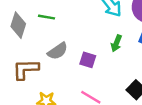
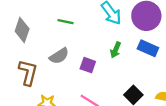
green line: (47, 17) -> (65, 22), moved
brown L-shape: (26, 69) -> (28, 73), turned 104

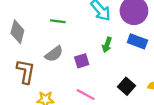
purple square: (88, 65) -> (82, 61), turned -32

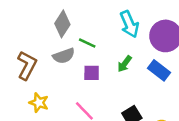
green line: (58, 21) -> (87, 43), moved
gray diamond: (17, 32) -> (62, 24), moved

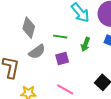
green line: (87, 43) -> (60, 37), moved

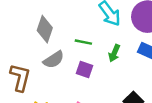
purple square: (62, 58) -> (84, 69), turned 32

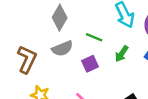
purple square: (84, 69) -> (90, 64), turned 35

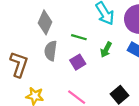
gray semicircle: (62, 49) -> (51, 51), turned 126

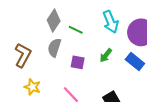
green line: (79, 37) -> (76, 30), moved
purple square: (78, 62) -> (78, 62), turned 32

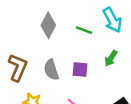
green line: (76, 30) -> (84, 30), moved
gray semicircle: (54, 48) -> (51, 70), moved, turned -30

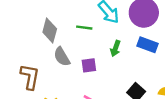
gray semicircle: (51, 70) -> (62, 57), moved

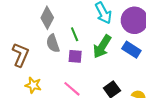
green line: (84, 28) -> (75, 34), moved, turned 48
green arrow: (115, 48) -> (102, 47), size x1.6

